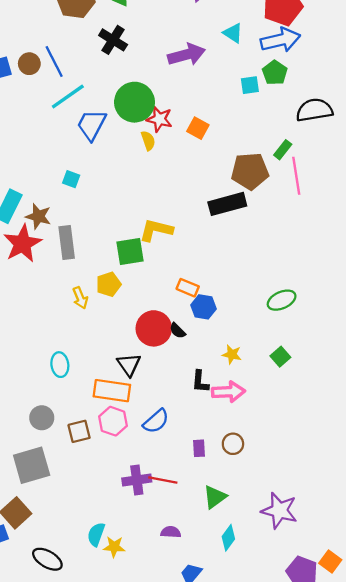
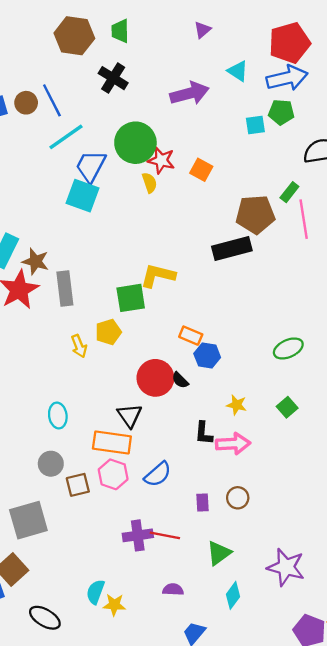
green pentagon: (275, 73) -> (281, 112), turned -30
cyan square: (71, 179) -> (83, 196), moved, size x1.8
gray circle: (42, 418) -> (51, 464), moved

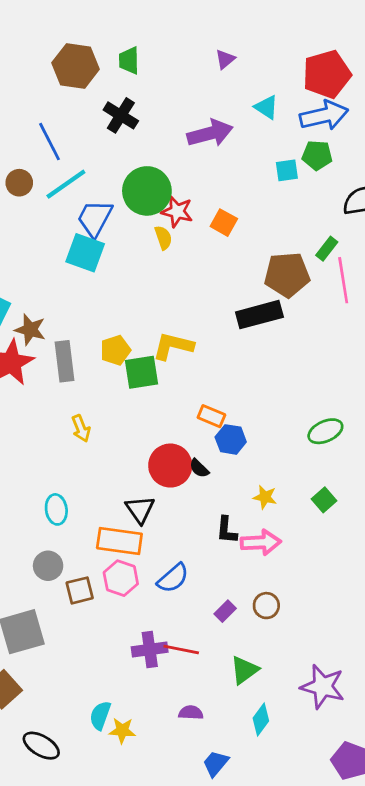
brown circle: (26, 103) -> (19, 183), moved
yellow pentagon: (108, 332) -> (115, 350), moved
purple rectangle: (202, 502) -> (225, 611), turned 48

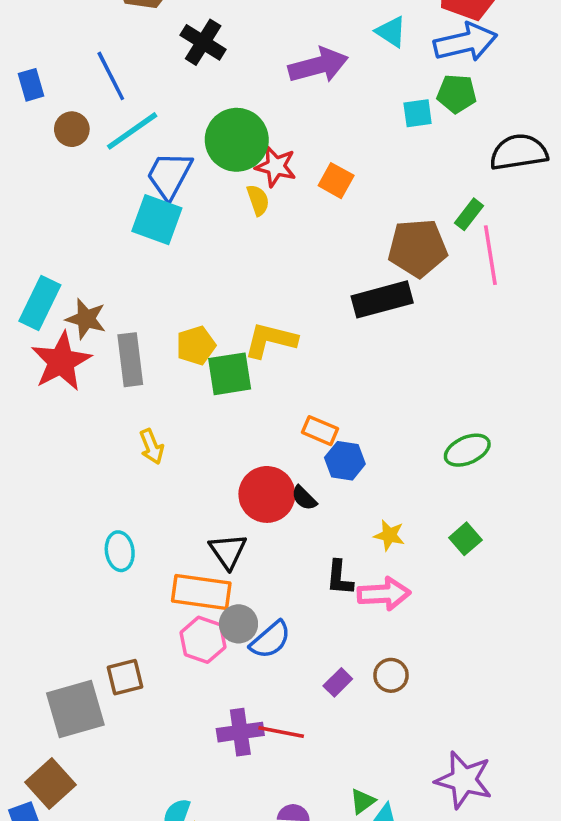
gray circle: (48, 566) -> (238, 624), moved
brown square: (80, 590) -> (125, 677), moved
green triangle: (244, 670) -> (363, 801), moved, size x0.7

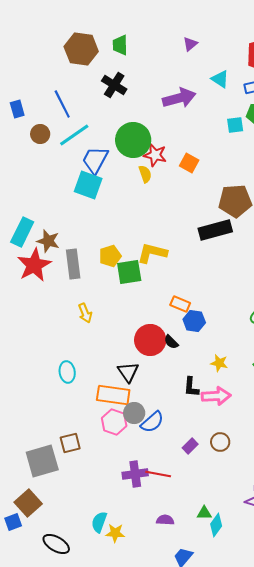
green triangle: (363, 801) -> (204, 513), turned 35

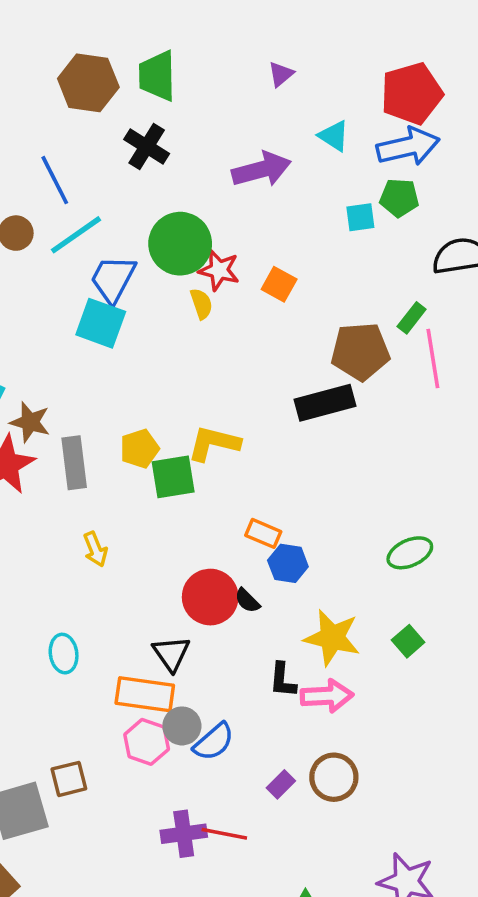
green trapezoid: (120, 45) -> (157, 76), size x1.4
yellow star: (219, 363) -> (332, 638), size x1.8
brown circle: (220, 442) -> (334, 777), size x1.4

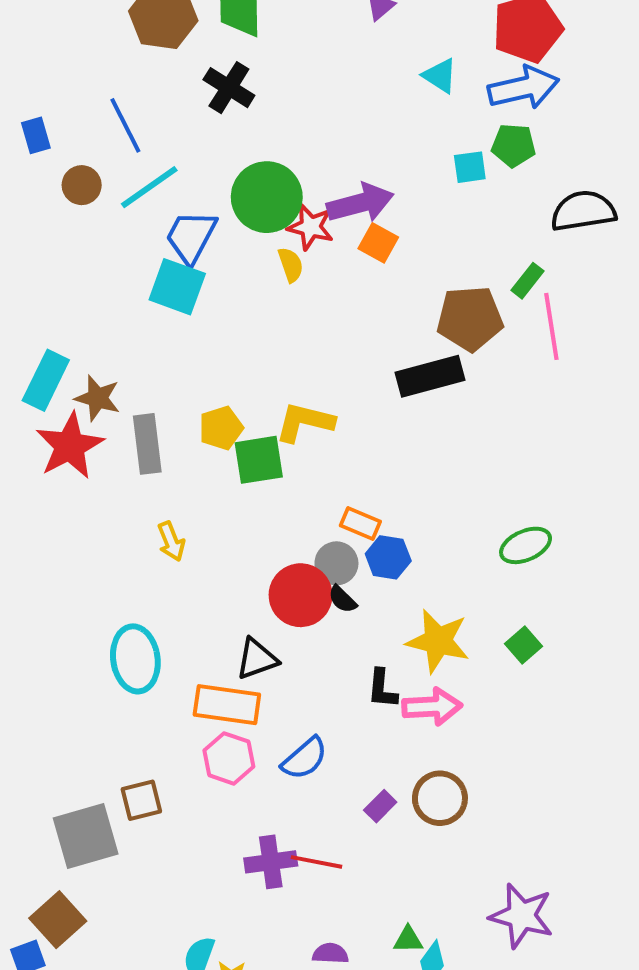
purple arrow: (261, 169) -> (360, 203), moved
cyan ellipse: (64, 654) -> (135, 659), size x1.5
black triangle: (171, 654) -> (257, 659), turned 45
gray circle: (182, 726) -> (336, 563), moved

